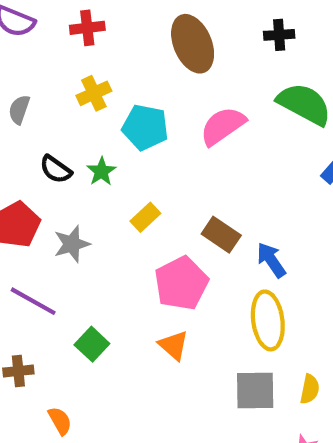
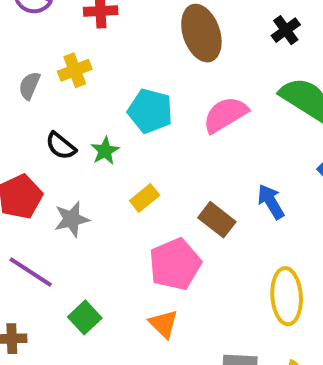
black cross: (279, 35) -> (286, 30), turned -36
yellow cross: (94, 93) -> (75, 70), moved
blue arrow: (271, 260) -> (271, 202), moved
yellow ellipse: (268, 320) -> (287, 296), moved

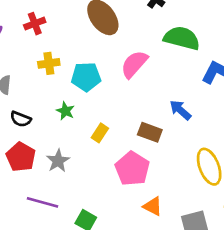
yellow cross: (75, 70) -> (49, 63), moved, turned 30
black semicircle: (61, 146) -> (21, 119), moved
orange triangle: (164, 324) -> (153, 206), moved

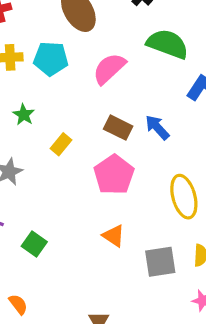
cyan pentagon: (86, 77) -> (51, 59), moved
brown rectangle: (150, 132) -> (118, 128), moved
pink pentagon: (132, 169) -> (114, 175), moved

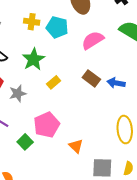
green star: (24, 115) -> (34, 59), size x1.6
blue arrow: (157, 127) -> (116, 83), turned -48
pink pentagon: (114, 175) -> (47, 125), moved

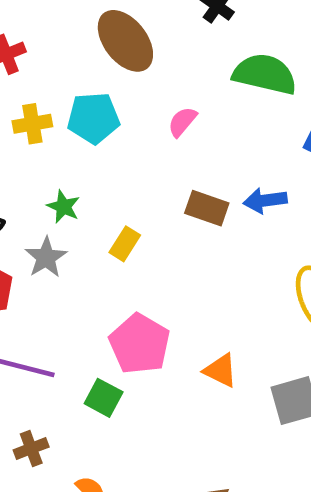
pink semicircle: (93, 40) -> (182, 122), size x0.6
green star: (34, 59) -> (63, 207), size x0.6
gray star: (18, 93) -> (46, 257), moved

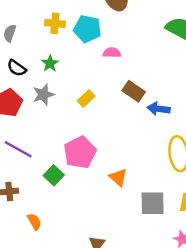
pink semicircle: (182, 122) -> (112, 53), moved, turned 36
blue arrow: (265, 200) -> (159, 109), moved
green star: (63, 207) -> (50, 63), moved

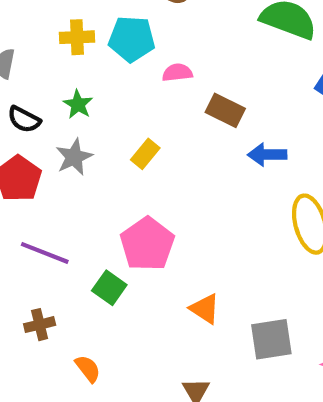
brown rectangle: (134, 91) -> (225, 110), moved
orange triangle: (118, 177) -> (205, 309), moved
gray square: (153, 203) -> (271, 339), moved

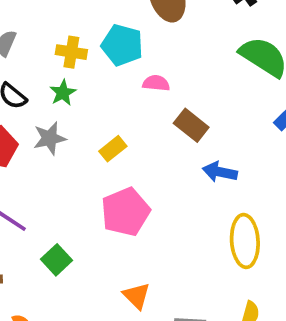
yellow cross: (77, 37) -> (71, 52), moved
pink pentagon: (147, 244) -> (125, 212), moved

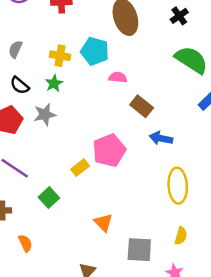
yellow rectangle: (113, 149) -> (80, 168), moved
pink pentagon: (125, 212) -> (109, 150), moved

